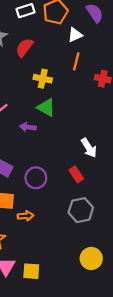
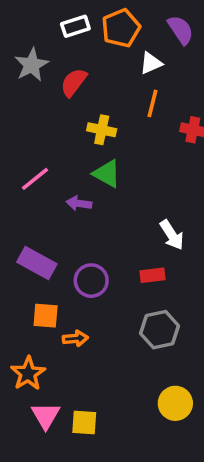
red rectangle: (76, 174) -> (153, 275), turned -63

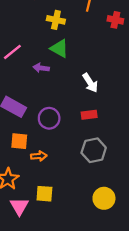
white arrow: (172, 235) -> (90, 83), moved
yellow square: (84, 423) -> (44, 194), moved

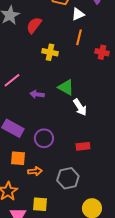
green triangle: (59, 48) -> (66, 87), moved
red rectangle: (89, 115) -> (83, 146), moved
gray hexagon: (94, 150) -> (68, 178), moved

